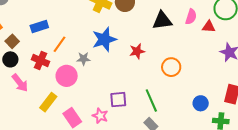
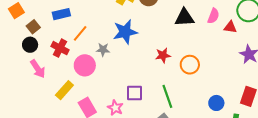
red star: (137, 51) -> (163, 55), moved

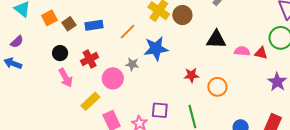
pink semicircle: (213, 16) -> (242, 51), moved, turned -112
brown square: (33, 27) -> (69, 24), moved
orange line: (80, 33) -> (127, 32), moved
red cross: (60, 48) -> (90, 59), turned 30

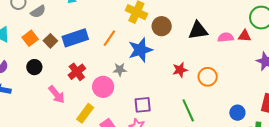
brown circle: (182, 15) -> (162, 26), moved
blue rectangle: (94, 25) -> (75, 38), size x1.4
black circle: (60, 53) -> (34, 67), moved
purple square: (160, 110) -> (143, 105), moved

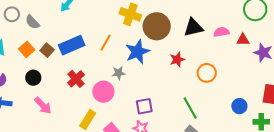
gray semicircle: (38, 12) -> (32, 22), turned 84
brown circle: (162, 26) -> (157, 26), size x1.4
red triangle: (245, 36) -> (243, 40), moved
red star: (180, 70) -> (177, 59), moved
pink arrow: (57, 94) -> (43, 106), moved

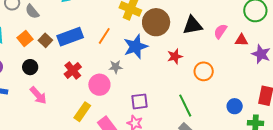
pink semicircle: (221, 32) -> (220, 31), turned -49

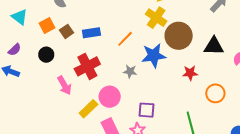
blue rectangle: (70, 37) -> (91, 33), size x0.7
red cross: (73, 70) -> (87, 66), size x1.4
pink circle: (99, 85) -> (110, 97), moved
pink arrow: (38, 95) -> (64, 85), moved

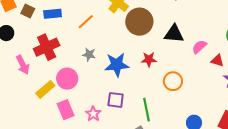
brown square: (66, 31) -> (28, 11), turned -32
blue star: (154, 56) -> (117, 65), moved
purple square: (147, 110) -> (116, 100), moved

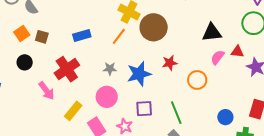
blue rectangle: (53, 14) -> (82, 36), moved
orange line: (86, 22) -> (119, 36), moved
black triangle: (174, 34) -> (212, 32), moved
pink semicircle: (199, 47) -> (218, 57), moved
pink circle: (67, 79) -> (107, 97), moved

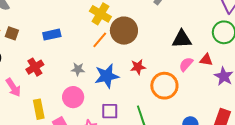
orange line: (119, 36) -> (100, 40), moved
red cross: (67, 69) -> (35, 67), size x0.7
orange circle: (197, 80) -> (164, 86), size x1.4
yellow rectangle: (73, 111) -> (39, 109), turned -54

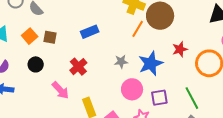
pink circle: (73, 97) -> (132, 89), moved

